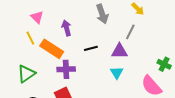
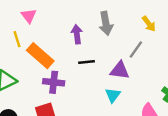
purple arrow: (66, 28) -> (77, 34), moved

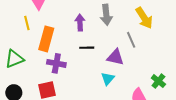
yellow arrow: (149, 24) -> (144, 18), size x1.5
gray line: (136, 50) -> (131, 40), turned -63
orange rectangle: (40, 56) -> (46, 39), turned 60

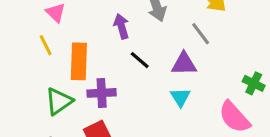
black line: (87, 48) -> (140, 60), turned 56
green triangle: (14, 59) -> (59, 101), moved

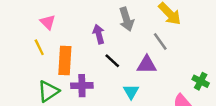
cyan triangle: (180, 97) -> (131, 92), moved

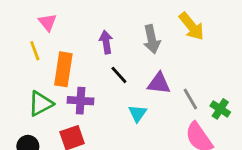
gray arrow: (126, 19) -> (152, 39), moved
gray line: (160, 41) -> (190, 99), moved

